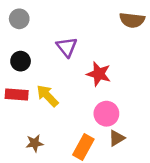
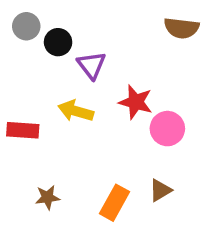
black circle: (21, 61) -> (58, 42), moved
yellow arrow: (47, 96) -> (76, 111), moved, turned -30
pink circle: (106, 114) -> (167, 129), moved

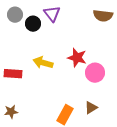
purple triangle: (92, 65) -> (52, 14), moved
brown star: (47, 197) -> (11, 112), moved

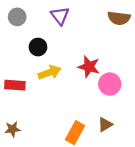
black circle: (33, 24) -> (38, 47), moved
yellow arrow: (43, 63) -> (50, 72), turned 144

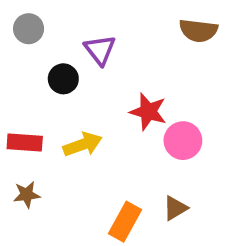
purple triangle: (60, 16) -> (100, 50), moved
yellow arrow: (50, 72) -> (83, 144), moved
brown star: (13, 129) -> (27, 195), moved

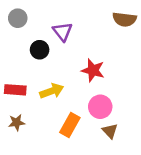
pink circle: (183, 141) -> (100, 107), moved
brown triangle: (175, 208) -> (110, 131), turned -42
orange rectangle: (125, 222) -> (70, 125), moved

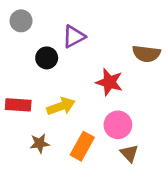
brown semicircle: (124, 19) -> (146, 54), moved
purple triangle: (63, 32) -> (74, 37), turned 40
brown star: (17, 123) -> (40, 143), moved

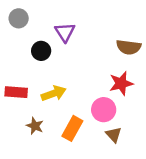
purple triangle: (74, 37) -> (65, 32), turned -35
red star: (109, 82) -> (121, 83), moved, turned -30
brown star: (40, 143) -> (35, 126), turned 30

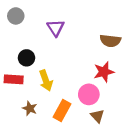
black circle: (41, 51) -> (27, 58), moved
yellow arrow: (54, 93) -> (46, 80), turned 90

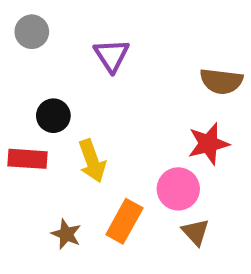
brown star: (30, 108) -> (66, 234), moved

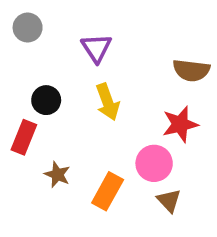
red rectangle: (28, 159) -> (24, 137), turned -72
yellow arrow: (92, 161) -> (108, 102), moved
brown star: (66, 234) -> (57, 175), moved

